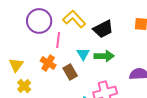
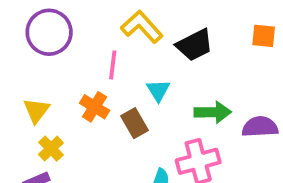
purple circle: (39, 21) -> (49, 32), moved
green arrow: (104, 56) -> (213, 112), moved

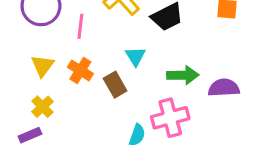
pink line: (113, 65) -> (80, 26), moved
yellow triangle: (36, 110) -> (43, 66), moved

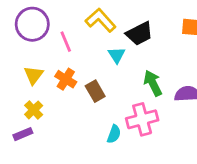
pink line: (80, 26) -> (66, 42), turned -30
cyan triangle: (136, 56) -> (117, 55), moved
green arrow: (183, 75) -> (153, 83), turned -115

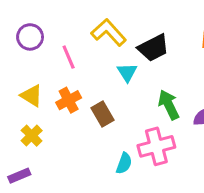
purple circle: (32, 24) -> (30, 37), size x0.7
yellow triangle: (34, 75) -> (32, 96), turned -35
orange cross: (66, 79) -> (69, 100), turned 30
purple rectangle: (23, 134) -> (19, 176), moved

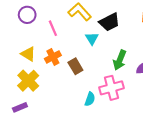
green arrow: (169, 105) -> (120, 60), turned -132
yellow cross: (32, 136) -> (28, 81), size x1.5

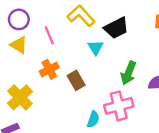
yellow triangle: (28, 54) -> (19, 45), moved

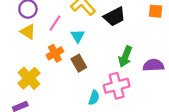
pink line: (49, 35) -> (55, 23), turned 56
cyan triangle: (96, 47) -> (78, 36), moved

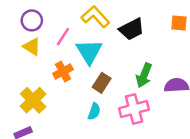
cyan triangle: (78, 36) -> (89, 52), size x1.6
brown rectangle: (79, 63) -> (102, 83), moved, turned 63
cyan semicircle: (94, 98) -> (94, 111), moved

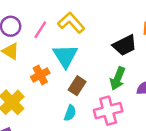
black trapezoid: (132, 29) -> (125, 45), moved
pink line: (63, 37) -> (40, 30), moved

